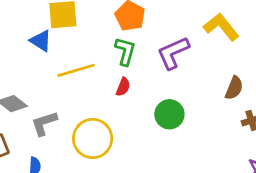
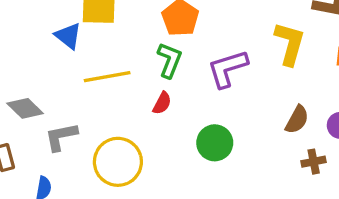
yellow L-shape: (221, 27) -> (290, 44), turned 48

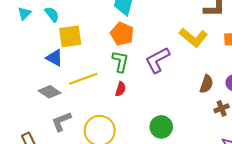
yellow L-shape: (290, 44) -> (193, 37), turned 124
gray diamond: (25, 108) -> (49, 92), moved
green circle: (215, 143) -> (161, 127), moved

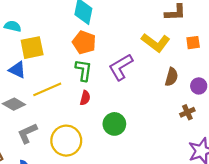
cyan semicircle: (52, 14) -> (13, 26), turned -35
brown semicircle: (206, 84) -> (171, 77), moved
green circle: (161, 127) -> (114, 124), moved

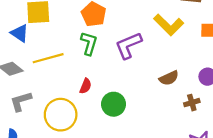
brown semicircle: (171, 77) -> (169, 78), moved, turned 42
red semicircle: (85, 98) -> (86, 86), moved

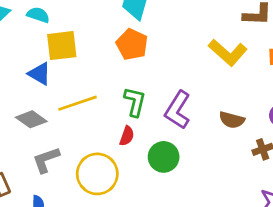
green L-shape: (89, 43) -> (135, 102), moved
purple L-shape: (128, 45) -> (178, 110), moved, turned -32
brown semicircle: (169, 78) -> (232, 120), turned 42

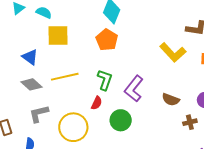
blue triangle: (40, 74) -> (30, 57), moved

